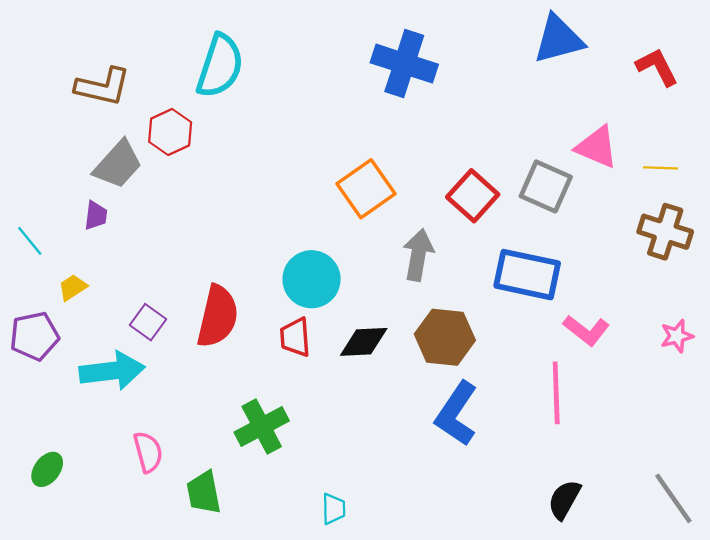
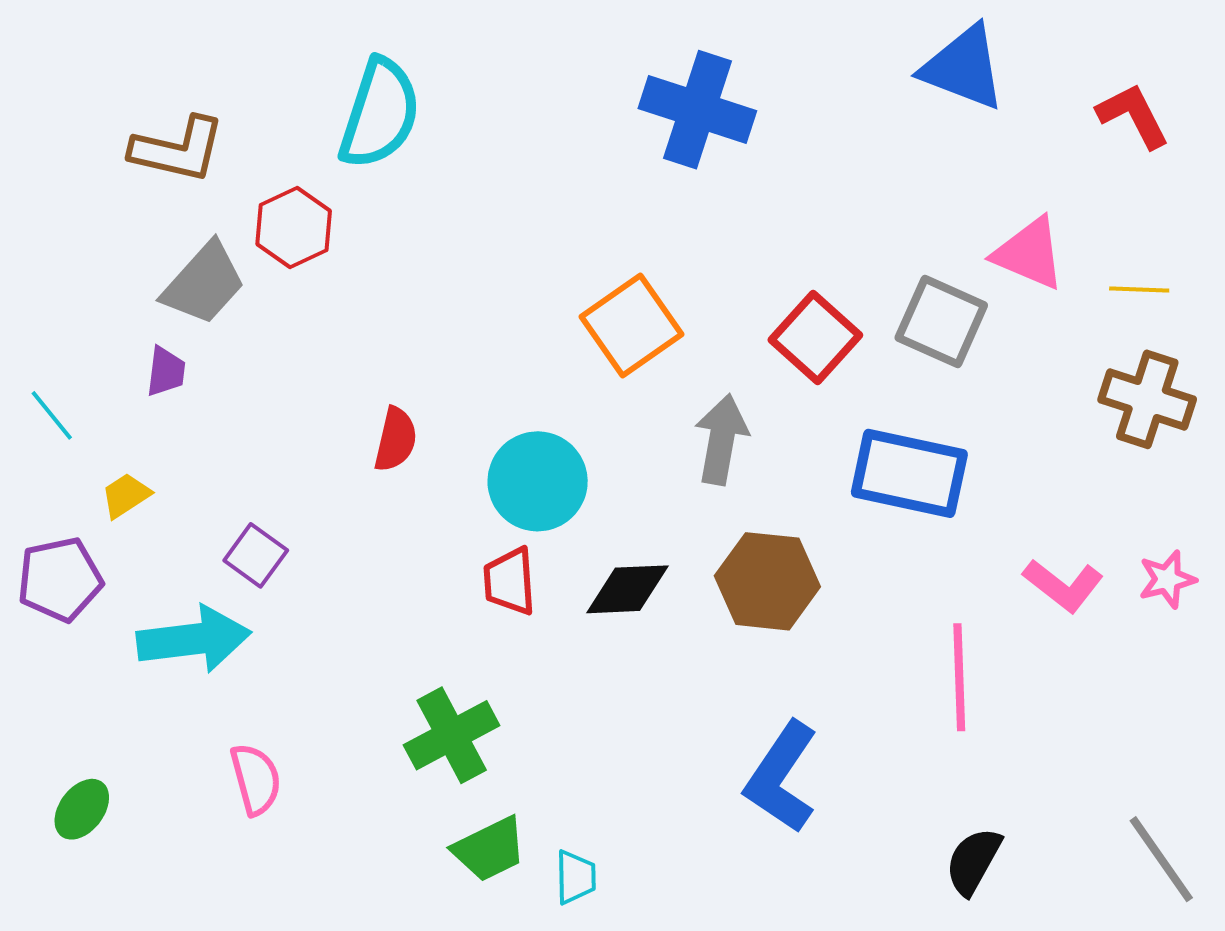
blue triangle: (559, 39) -> (963, 68), turned 36
red semicircle: (218, 316) -> (396, 439), moved, size x0.6
pink L-shape: (586, 330) -> (1063, 585), moved
blue L-shape: (456, 414) -> (781, 777), moved
green trapezoid: (204, 493) -> (490, 849), moved, turned -105

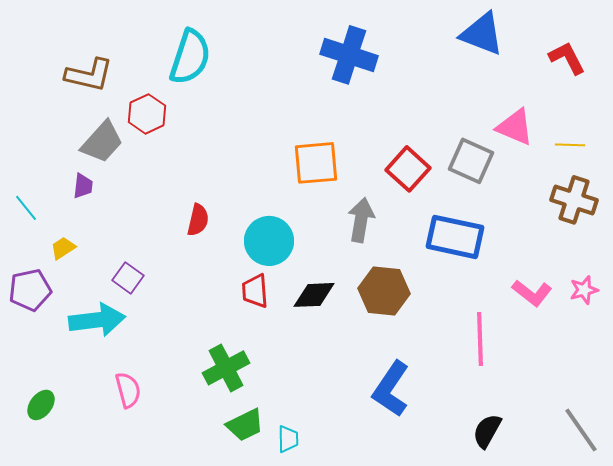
orange square: (631, 325) -> (316, 163), turned 30

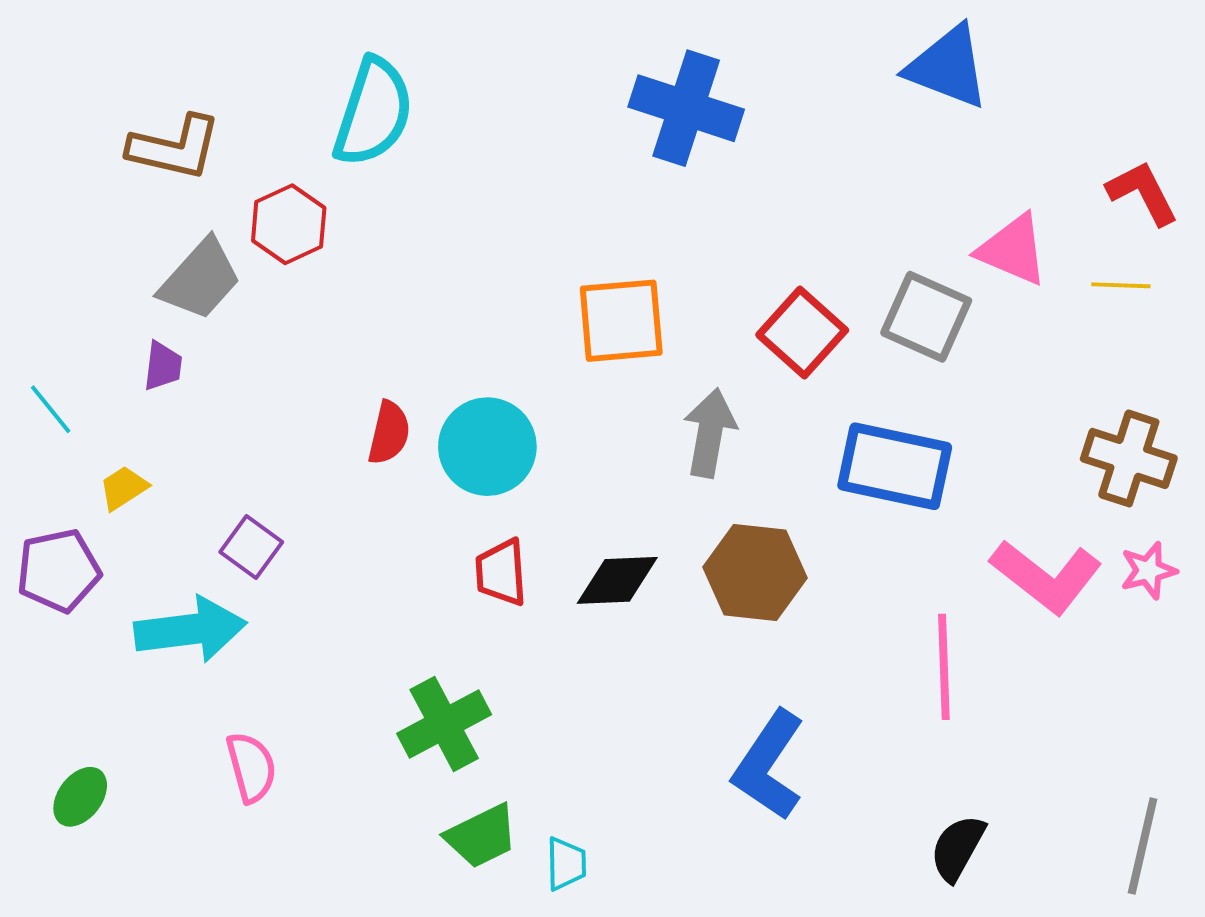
red L-shape: (567, 58) -> (1143, 193), moved
brown cross: (574, 200) -> (1129, 458), moved
cyan circle: (269, 241) -> (487, 447), moved
pink L-shape: (532, 293) -> (1046, 576), size x1.4
gray line: (581, 430) -> (1143, 846), turned 48

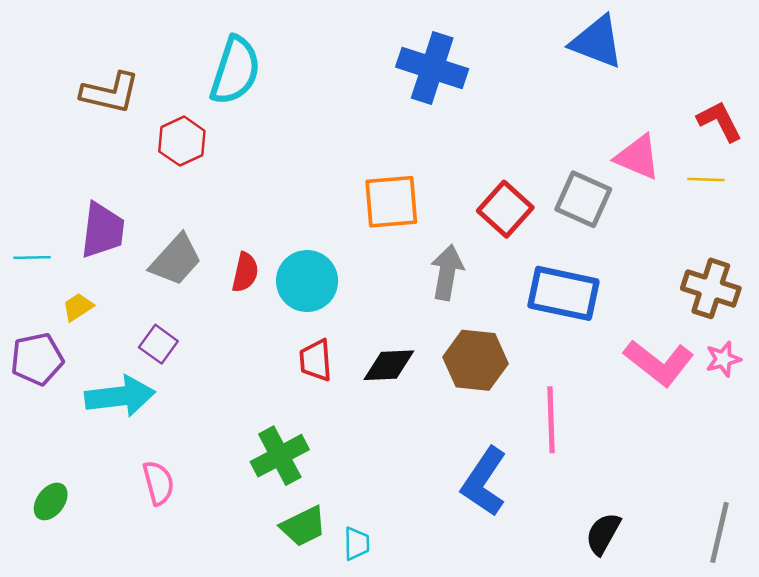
gray trapezoid: (200, 279) -> (176, 260), moved
purple trapezoid: (163, 366) -> (103, 230), size x1.8
cyan line: (51, 409) -> (32, 257), turned -52
pink line: (944, 667) -> (551, 420), moved

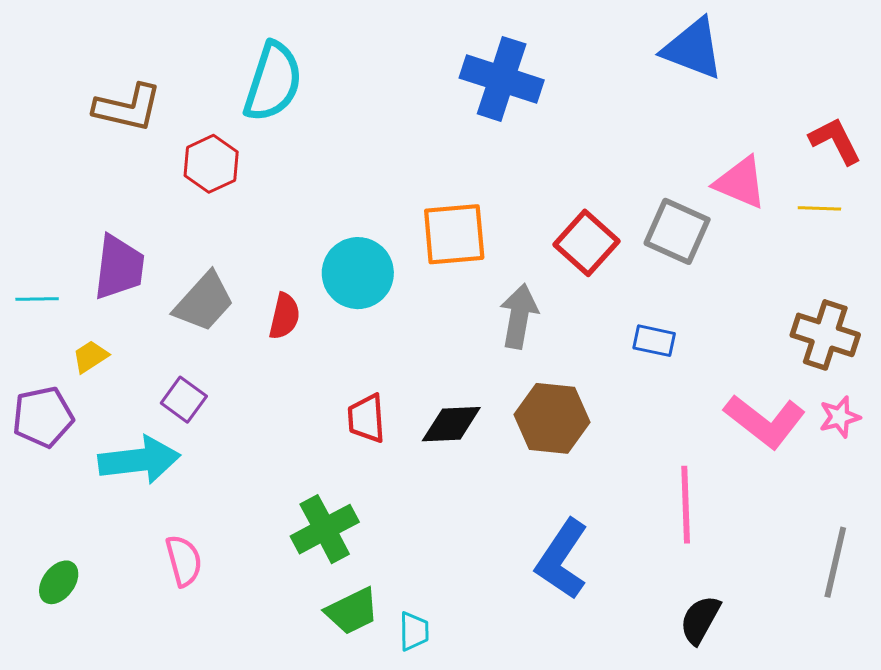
cyan circle: (307, 281) -> (358, 273), moved
blue rectangle: (563, 293) -> (654, 341), size x0.5
pink line: (551, 420) -> (686, 505), moved
gray line: (719, 532) -> (835, 562), moved

